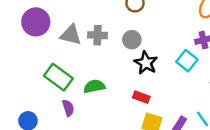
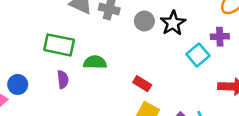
black star: (146, 63) -> (173, 23), moved
green rectangle: (58, 77) -> (59, 45), turned -36

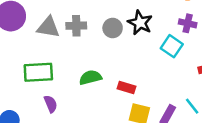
purple cross: (220, 37) -> (188, 23), turned 30
green semicircle: (95, 62) -> (90, 77), moved

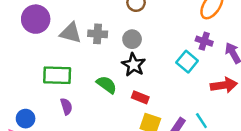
black star: (140, 23) -> (134, 65), moved
green semicircle: (90, 77) -> (107, 85), turned 45

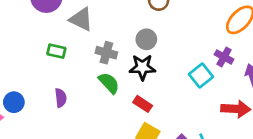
gray cross: (98, 34) -> (106, 53), moved
black star: (134, 65) -> (142, 67), turned 30
green rectangle: (57, 75) -> (56, 51), moved, size x0.6

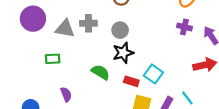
gray cross: (106, 53) -> (88, 23), moved
cyan square: (201, 75) -> (153, 74), moved

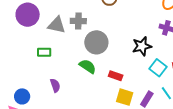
gray circle: (120, 30) -> (96, 42), moved, size x1.5
black star: (123, 53) -> (142, 46), moved
cyan square: (153, 74) -> (158, 68), moved

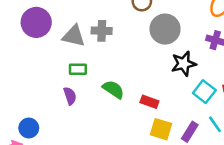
gray circle: (96, 42) -> (165, 29), moved
green rectangle: (44, 52) -> (78, 69), moved
purple semicircle: (55, 85) -> (70, 96), moved

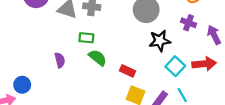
green rectangle: (78, 69) -> (86, 38), moved

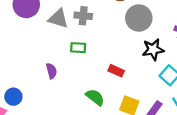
green semicircle: (98, 58) -> (95, 97), moved
red rectangle: (128, 71) -> (116, 71), moved

